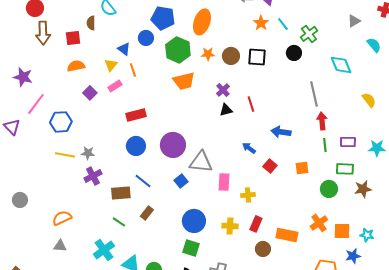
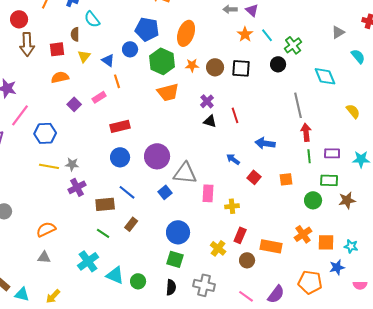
yellow triangle: (111, 65) -> (84, 56), moved
black triangle: (226, 110) -> (210, 121), turned 32
yellow cross: (230, 226) -> (218, 248), moved, turned 35

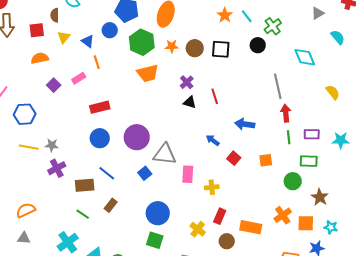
brown star: (347, 200) -> (320, 197), moved, turned -30

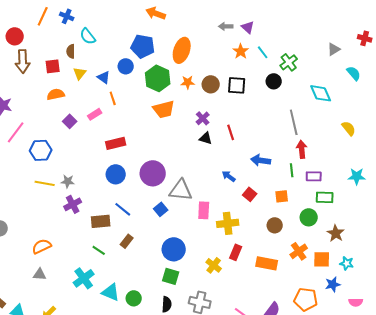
purple rectangle: (312, 134) -> (314, 176), moved
green line: (289, 137) -> (292, 170), moved
yellow cross: (212, 187) -> (228, 223), size x1.5
brown circle: (227, 241) -> (275, 225), moved

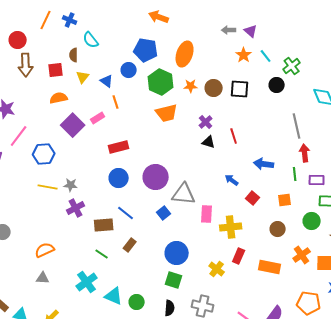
purple square: (70, 121) -> (73, 125), size x1.6

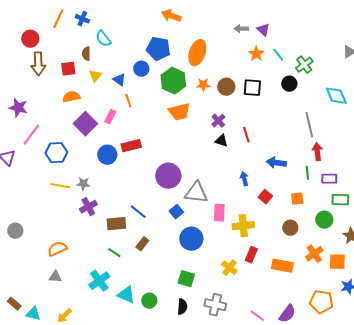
pink rectangle: (98, 118) -> (110, 117), turned -32
blue circle: (119, 178) -> (107, 155), moved
blue arrow: (232, 180) -> (244, 179), turned 40
blue circle: (177, 253) -> (191, 239), moved

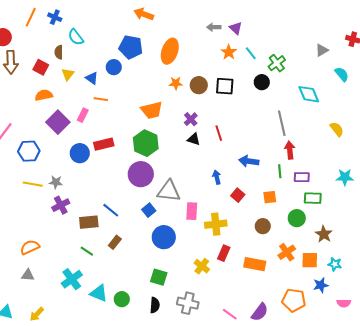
red square: (68, 69) -> (41, 67), turned 35
green hexagon: (173, 81) -> (146, 143), moved
orange line: (128, 101) -> (101, 99), turned -64

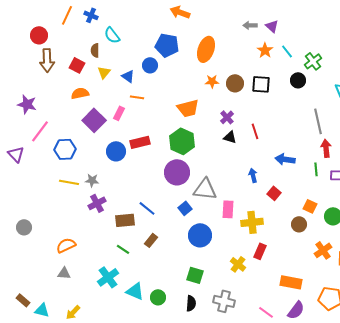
orange square: (270, 197) -> (310, 206), moved, turned 32
orange rectangle: (255, 264) -> (291, 282), moved

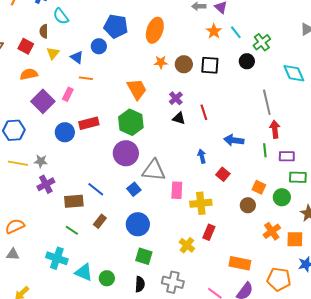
orange trapezoid: (188, 108) -> (137, 89), turned -105
blue circle: (200, 235) -> (138, 224), moved
cyan cross: (108, 277) -> (57, 258), turned -35

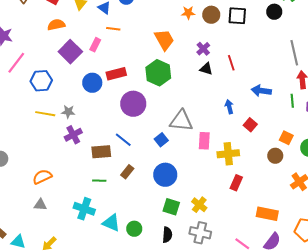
purple circle: (126, 153) -> (133, 104), moved
green line: (72, 230) -> (99, 181), turned -32
yellow cross: (187, 245) -> (199, 205), moved

